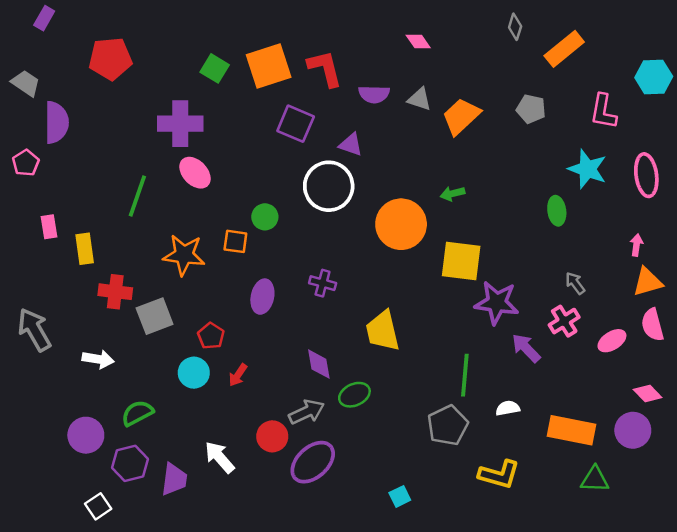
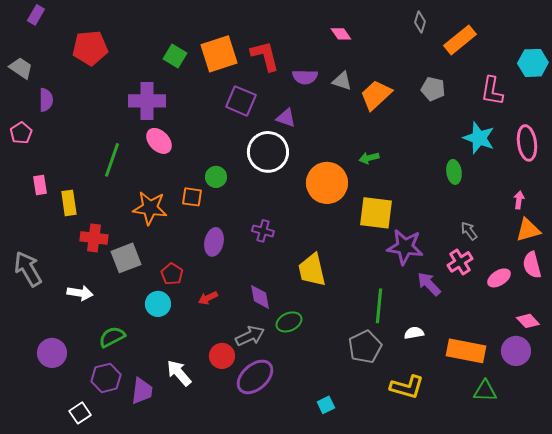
purple semicircle: (56, 122) -> (46, 100), size x0.7
red arrow: (238, 375) -> (208, 298), moved, turned 30
purple circle: (86, 435) -> (52, 353), moved

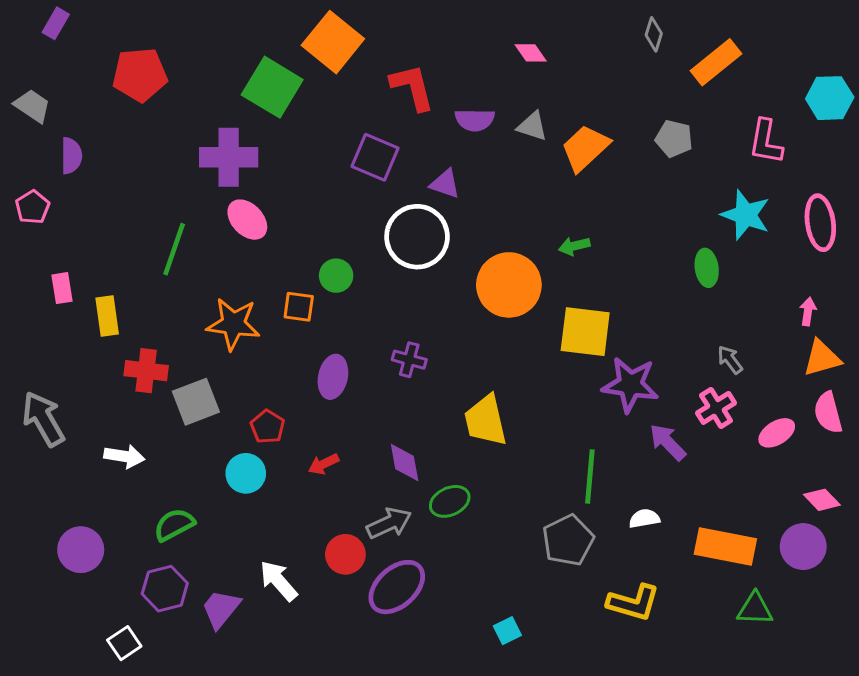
orange square: (219, 54) -> (333, 42), moved, turned -33
green square: (175, 56) -> (272, 87), size x1.6
purple trapezoid: (142, 391) -> (221, 609), turned -148

